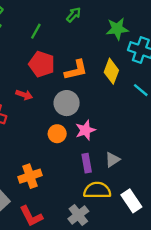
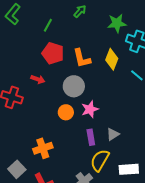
orange L-shape: (76, 70) -> (82, 58), turned 90
yellow semicircle: (97, 190) -> (100, 160), turned -60
white rectangle: (131, 201) -> (129, 169), turned -60

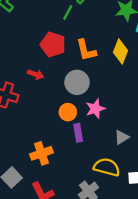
green line: (48, 25) -> (68, 12), moved
purple rectangle: (91, 137) -> (78, 133), moved
yellow semicircle: (100, 160) -> (107, 167), turned 75

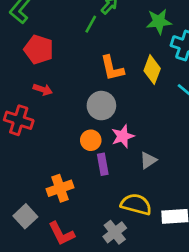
red pentagon: (53, 45) -> (39, 49), moved
red arrow: (36, 74) -> (43, 90), moved
gray triangle: (122, 137) -> (148, 160), moved

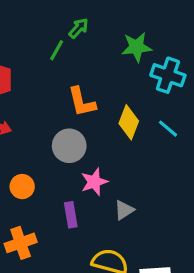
yellow diamond: (152, 70) -> (129, 122), moved
orange circle: (91, 140) -> (22, 187), moved

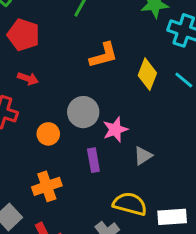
orange L-shape: (82, 102) -> (104, 55), turned -92
gray circle: (69, 146) -> (83, 112), moved

